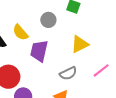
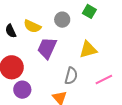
yellow semicircle: (20, 32) -> (32, 26), turned -36
gray semicircle: (68, 73) -> (71, 76), turned -60

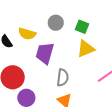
green square: (89, 11) -> (82, 27), moved
gray semicircle: (71, 76) -> (63, 78), moved

